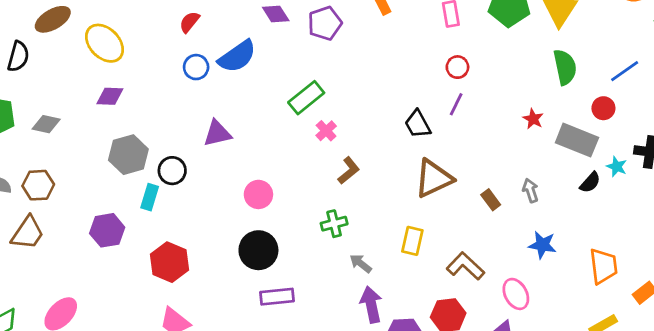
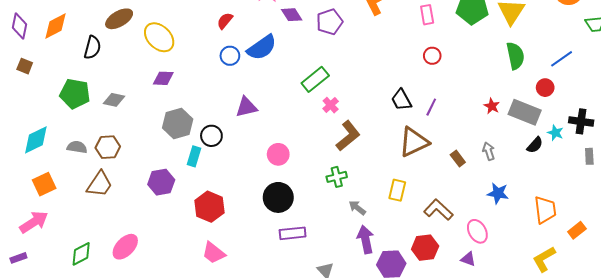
purple line: (456, 104) -> (431, 107), moved
red star: (533, 119) -> (492, 106), moved
brown L-shape: (349, 171) -> (348, 136), size x1.4

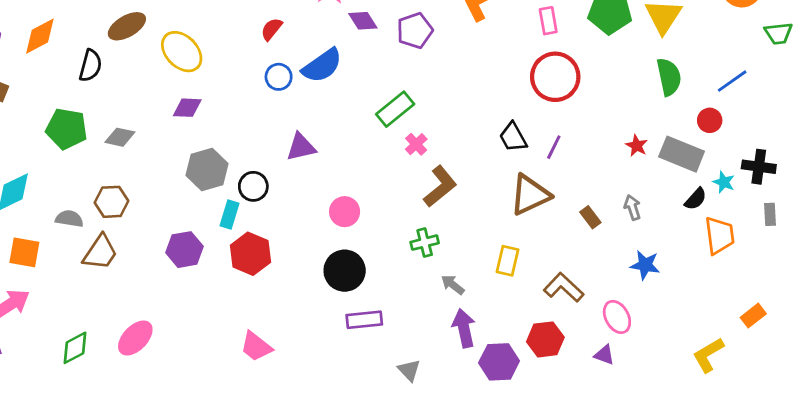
red circle: (432, 56) -> (555, 77), size x2.0
gray semicircle: (77, 147) -> (69, 219), moved
orange square: (44, 184) -> (24, 252), turned 35
red hexagon: (209, 207) -> (250, 254), moved
orange trapezoid: (545, 210) -> (719, 236), moved

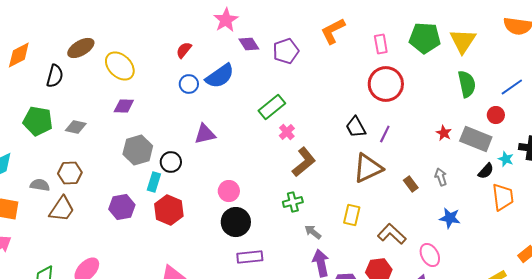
pink circle: (345, 212) -> (229, 191), moved

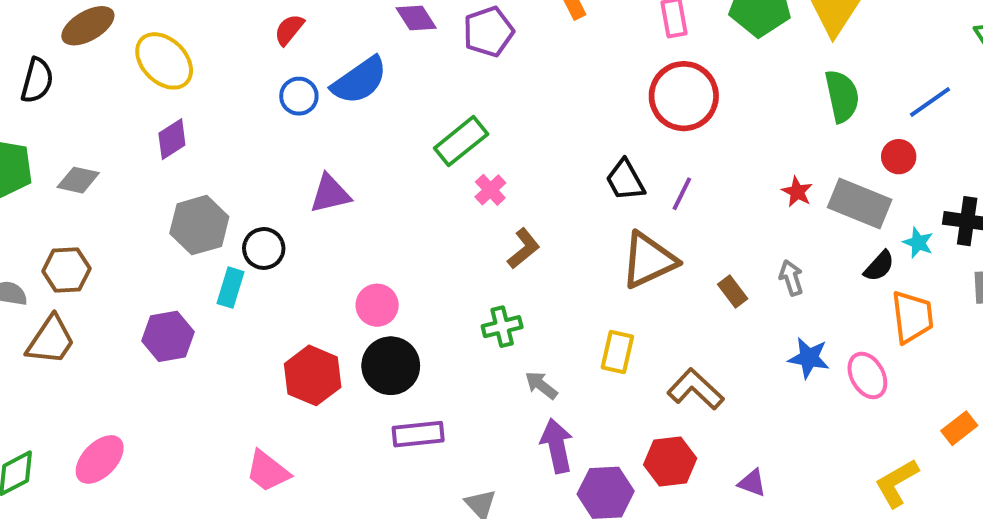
purple diamond: (124, 106) -> (172, 139), turned -35
brown L-shape: (304, 162) -> (524, 248), size x0.7
red hexagon: (169, 210) -> (313, 375), moved
pink ellipse: (430, 255) -> (867, 375), moved

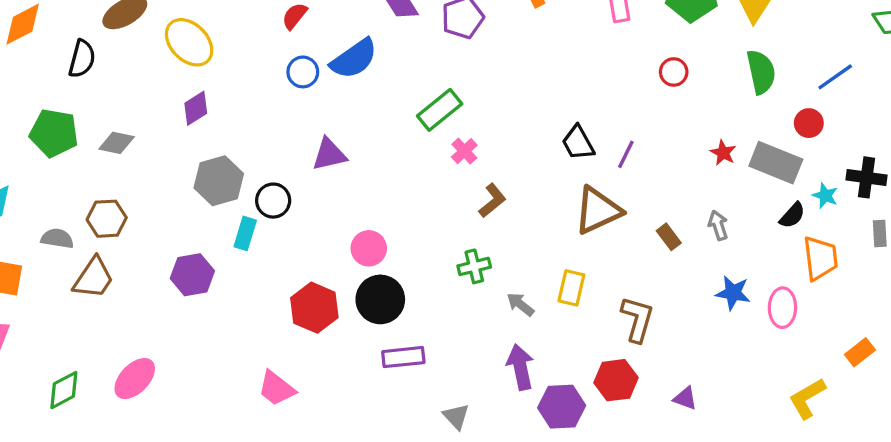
red circle: (684, 96) -> (674, 72), moved, size x0.5
pink ellipse: (867, 375) -> (782, 308), turned 30
gray arrow: (541, 385) -> (520, 304), moved
brown L-shape: (696, 389) -> (637, 319), turned 63

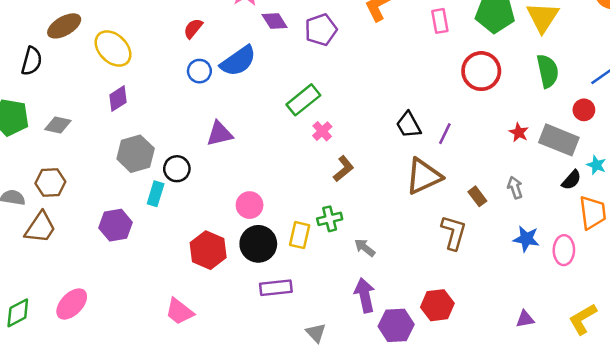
red circle: (674, 72) -> (481, 71), size x1.8
yellow rectangle: (571, 288) -> (300, 235), moved
brown L-shape: (637, 319) -> (454, 233), moved
purple triangle: (685, 398) -> (525, 319), moved, turned -30

